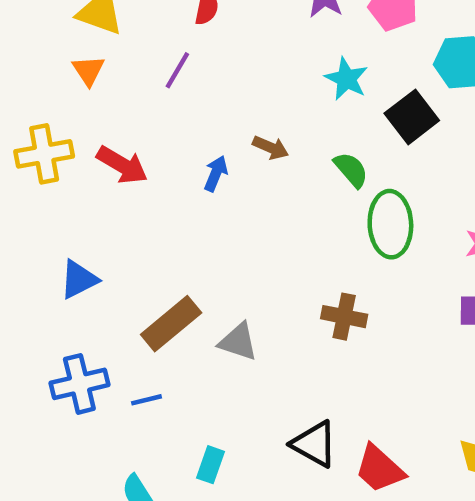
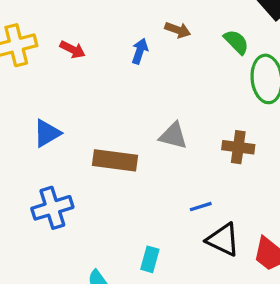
red arrow: (122, 165) -> (73, 49), size x0.7
brown rectangle: (171, 324) -> (115, 160), turned 51
gray triangle: (238, 342) -> (173, 136), moved
blue line: (147, 400) -> (201, 207), moved

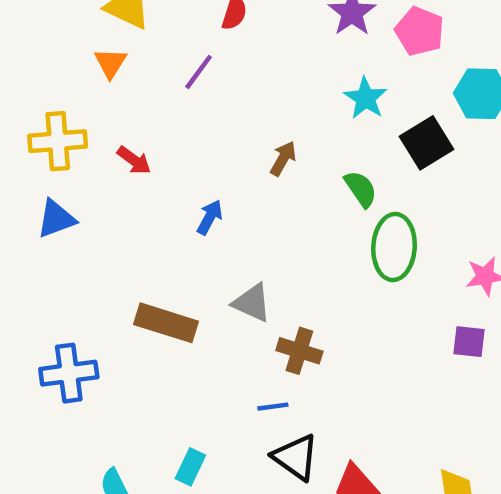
brown arrow: (178, 30) -> (283, 158), turned -90
blue arrow: (140, 51) -> (210, 217), moved
blue triangle: (47, 133) -> (56, 219), moved
brown cross: (238, 147) -> (299, 351), moved

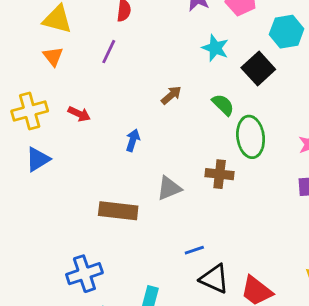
brown arrow: (283, 158) -> (171, 95), turned 30
gray triangle: (252, 303) -> (169, 188), turned -36
brown cross: (299, 351) -> (220, 174), moved
blue cross: (69, 373) -> (84, 274), moved

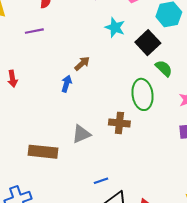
purple line: (109, 52) -> (34, 31), turned 54
green semicircle: (223, 105) -> (164, 68), moved
red arrow: (79, 114) -> (13, 79), turned 56
blue arrow: (133, 140) -> (66, 84), moved

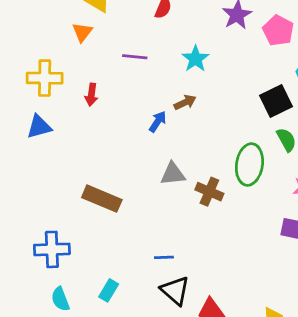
cyan star: (115, 27) -> (195, 59), moved
purple line: (34, 31) -> (135, 57), moved
gray triangle: (81, 134) -> (173, 174), moved

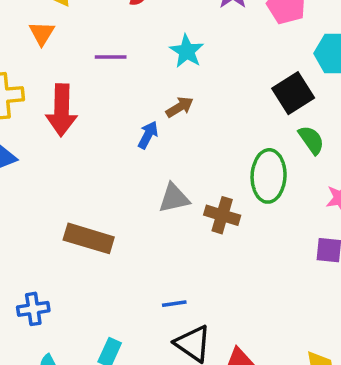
red arrow: (91, 95) -> (62, 110), size x1.8
blue cross: (52, 249) -> (33, 309), size x0.7

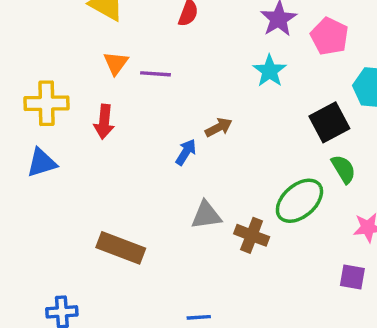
orange triangle: (42, 33) -> (116, 63), moved
cyan star: (187, 51) -> (270, 71), moved
red arrow: (62, 110) -> (104, 122), size x0.7
green ellipse: (269, 176) -> (299, 201), turned 42

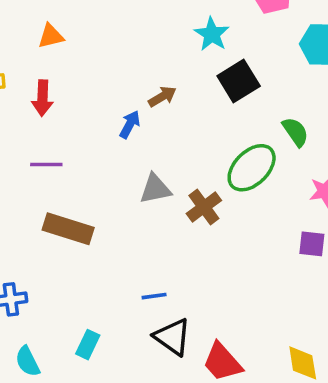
orange triangle: (116, 63) -> (51, 36), turned 44
purple line: (156, 74) -> (46, 164), moved
black square: (329, 122) -> (239, 81), moved
brown cross: (252, 235) -> (204, 207), turned 36

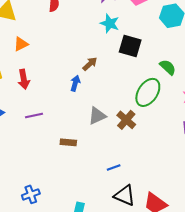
black square: (239, 81) -> (130, 46), turned -30
brown rectangle: (68, 229) -> (68, 142), moved, size x0.6
blue line: (154, 296) -> (114, 168), moved

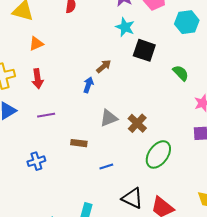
green ellipse: (148, 92) -> (158, 154), moved
blue line: (114, 168) -> (106, 167), moved
blue cross: (31, 194) -> (36, 161), moved

